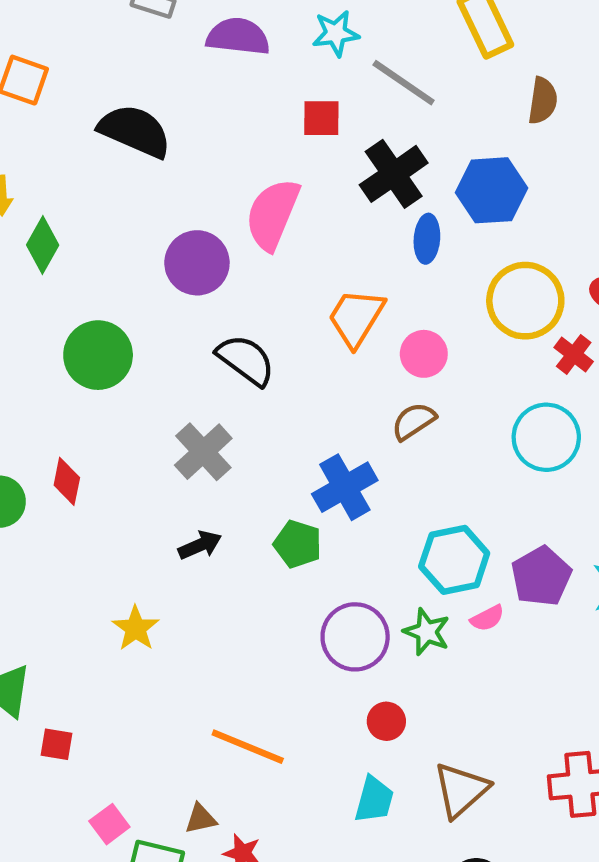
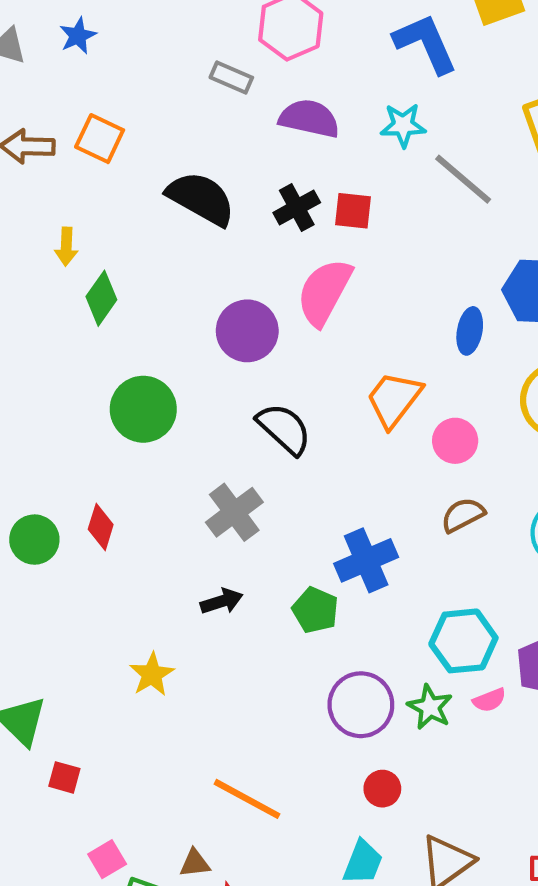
red square: (321, 118) -> (353, 211), moved
black cross: (394, 174) -> (297, 208), moved, size x0.7
brown semicircle: (414, 421) -> (463, 515), moved

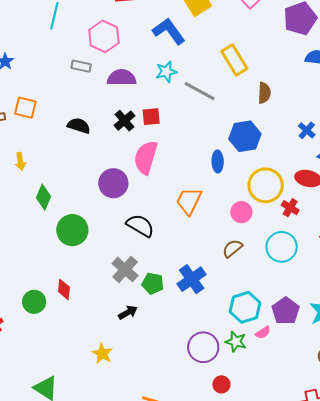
black semicircle: (201, 198) -> (79, 126), size x0.7
green diamond: (101, 298) -> (43, 197), moved
pink circle: (455, 441) -> (241, 212), moved
green pentagon: (315, 610) -> (153, 283), moved

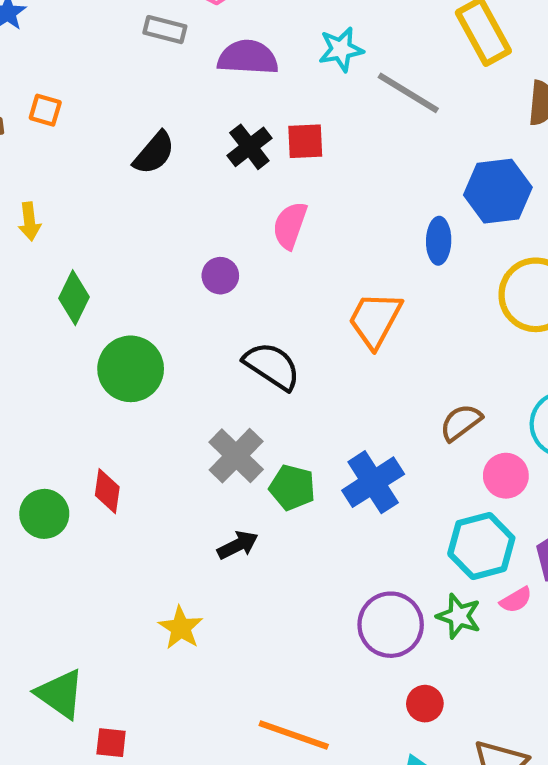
orange square: (25, 108) -> (45, 110), size x0.7
black semicircle: (79, 126) -> (154, 153), turned 110
pink semicircle: (146, 157) -> (290, 225), size x0.7
purple circle: (113, 183) -> (220, 276), size x0.6
pink circle: (241, 212) -> (506, 476), moved

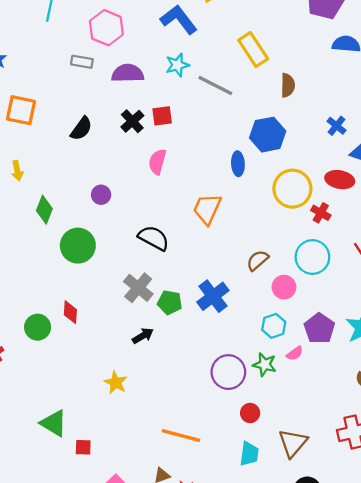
orange square: (45, 110) -> (21, 110), size x1.8
purple circle: (220, 276) -> (101, 195), moved
cyan hexagon: (481, 546) -> (274, 326), size x0.7

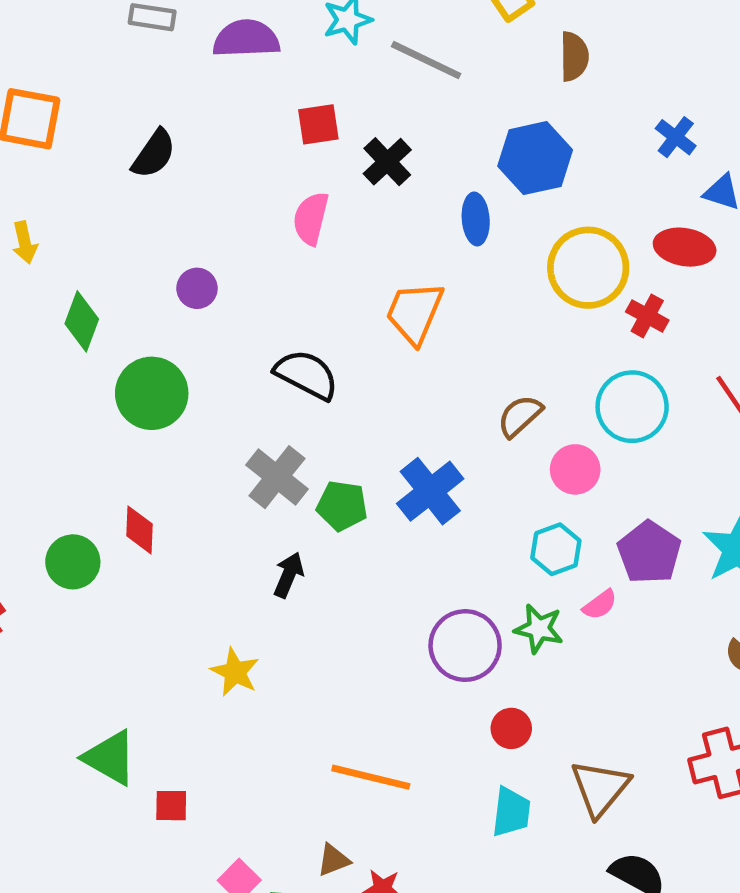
black cross: (132, 121) -> (387, 162), moved
black arrow: (143, 336) -> (289, 575), turned -35

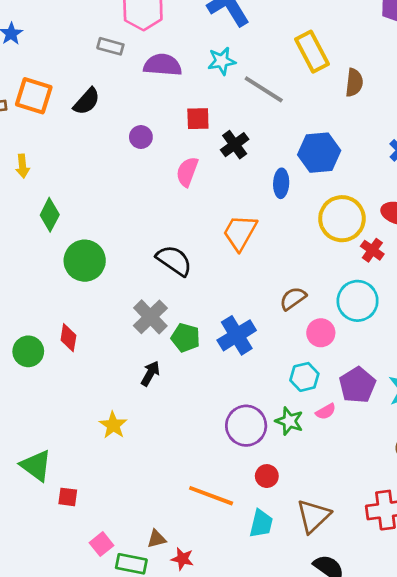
brown semicircle: (574, 56) -> (354, 83), moved
black semicircle: (154, 154) -> (87, 101), moved
purple circle: (197, 288) -> (141, 137), moved
orange line: (371, 777) -> (211, 496), moved

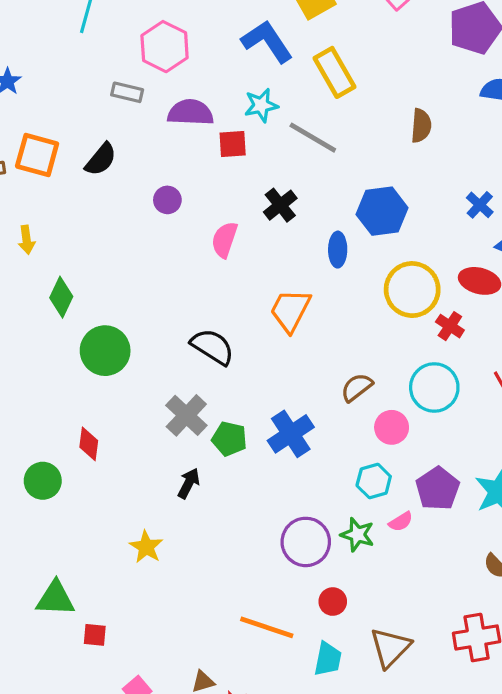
yellow rectangle: (312, 52) -> (335, 72), moved
red square: (198, 119) -> (233, 144), moved
green circle: (28, 351) -> (43, 481), moved
green triangle: (36, 465) -> (55, 599), turned -32

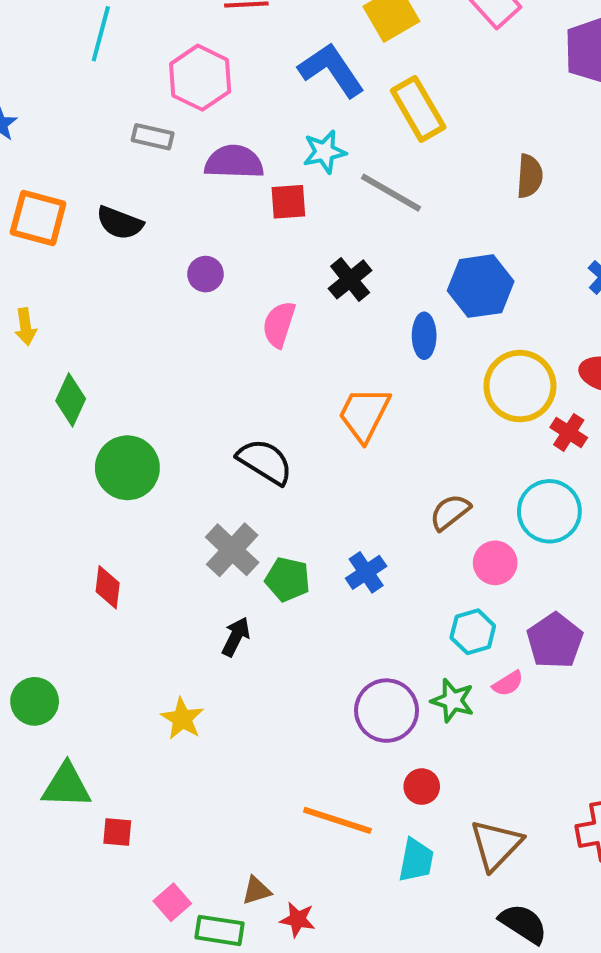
black semicircle: (101, 159) -> (120, 223), turned 72
blue cross: (291, 434) -> (366, 572), size x0.7
green circle: (43, 481) -> (35, 701), moved

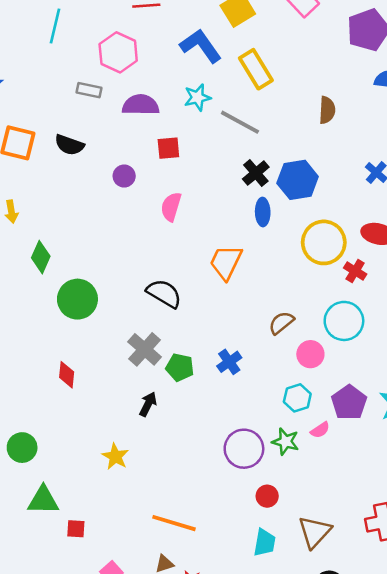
red square: (288, 202) -> (168, 148), moved
black cross: (350, 279) -> (256, 173), moved
orange line: (337, 820) -> (174, 523), moved

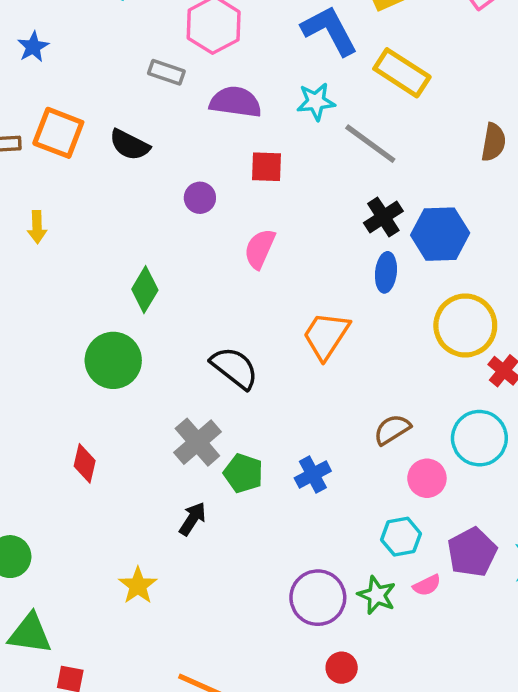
yellow rectangle: (256, 69) -> (402, 73), turned -33
green diamond: (41, 257) -> (145, 290), moved

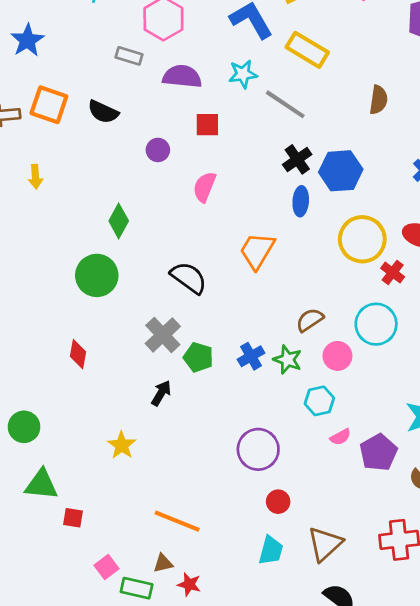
blue star: (33, 47) -> (27, 40), size x1.4
purple pentagon: (472, 552) -> (379, 452), moved
green star: (377, 595) -> (288, 360), moved

